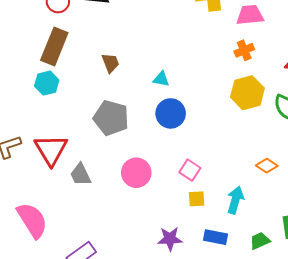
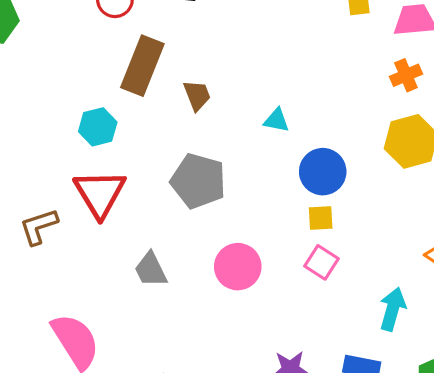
brown rectangle: (54, 46) -> (142, 66), moved
blue circle: (171, 113) -> (323, 172), moved
red triangle: (51, 150) -> (100, 193), moved
yellow square: (197, 199) -> (321, 218), moved

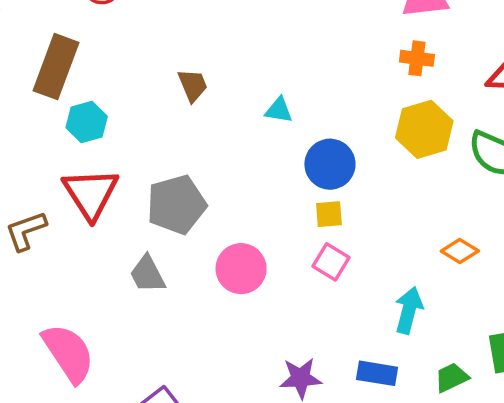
brown rectangle: (142, 66) -> (56, 67), moved
orange cross: (406, 75) -> (417, 58), turned 32
gray pentagon: (198, 181) -> (176, 205), moved, turned -30

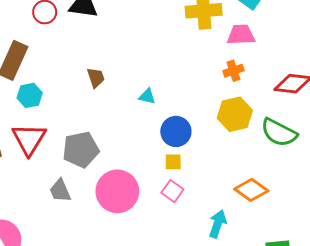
orange cross: (417, 58) -> (233, 71), turned -30
orange diamond: (460, 251) -> (251, 190), size x1.5
pink circle: (241, 269) -> (117, 191), size x1.4

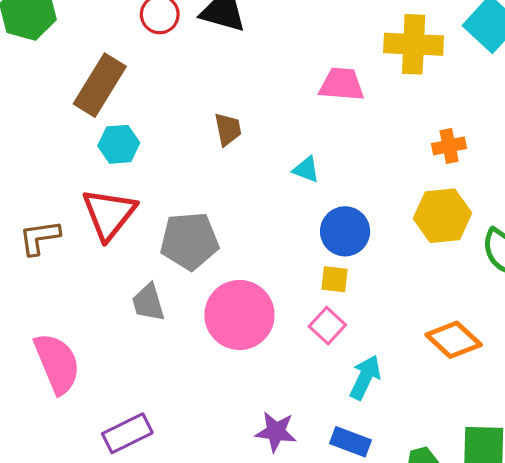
pink trapezoid: (241, 35) -> (342, 84), moved
cyan arrow: (218, 224) -> (365, 377), moved

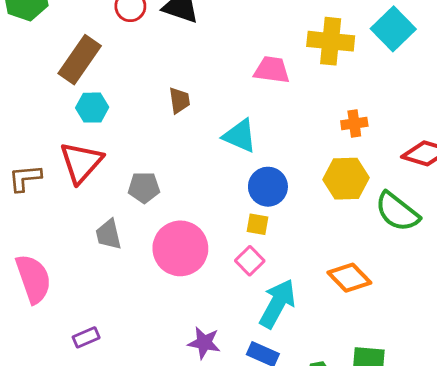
cyan triangle: (306, 170) -> (240, 136), size x1.6
gray pentagon: (189, 241) -> (144, 187), size x0.7
cyan arrow: (365, 377) -> (277, 304), size x1.4
purple rectangle: (127, 433) -> (86, 337), size x0.7

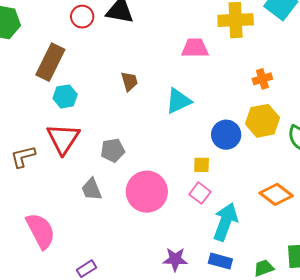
cyan triangle: (240, 136) -> (178, 101), turned -40
blue circle: (268, 187) -> (226, 135), moved

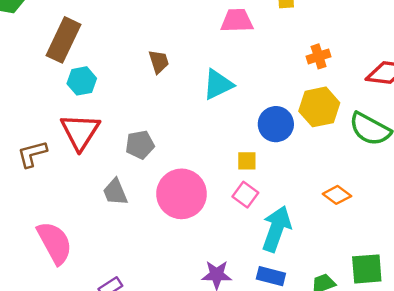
orange diamond: (276, 194) -> (337, 195), size x0.7

